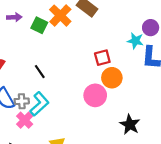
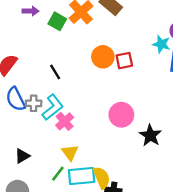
orange circle: (112, 78) -> (103, 57), moved
pink circle: (95, 95) -> (121, 115), moved
pink cross: (25, 120) -> (65, 121), moved

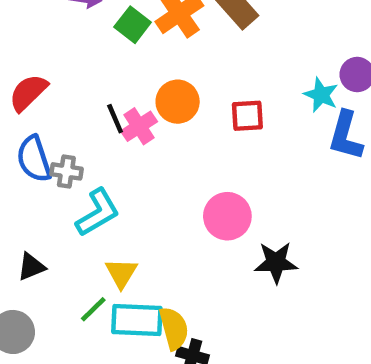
orange circle: (103, 57) -> (178, 102), moved
cyan L-shape: (53, 107) -> (98, 213), moved
pink cross: (65, 121) -> (139, 126), moved
black star: (150, 135) -> (276, 262), turned 30

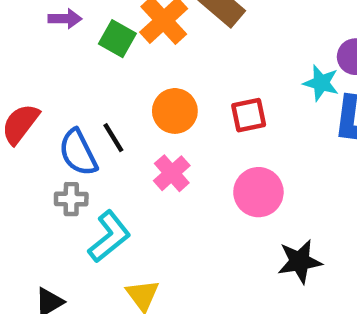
pink cross: (139, 126) -> (172, 173), moved
blue semicircle: (34, 159) -> (78, 153), moved
pink circle: (227, 216) -> (258, 192), moved

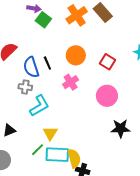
green square: (117, 39) -> (43, 20), moved
red square: (249, 115) -> (108, 62), turned 35

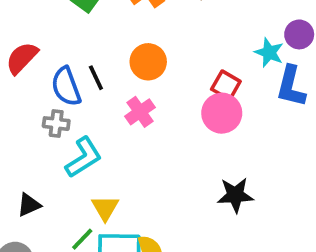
red square: (108, 62) -> (226, 85), moved
pink circle: (107, 96) -> (222, 113), moved

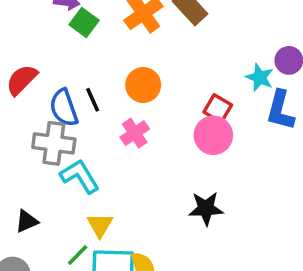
gray cross: (56, 124) -> (54, 143), size x1.6
cyan L-shape: (84, 157) -> (80, 176), turned -90
black star: (235, 195) -> (206, 208), moved

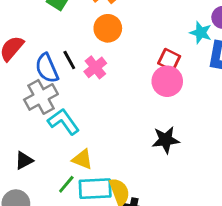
orange circle: (143, 85) -> (108, 28), moved
pink cross: (135, 133) -> (95, 67), moved
gray cross: (54, 143) -> (41, 97), turned -32
yellow triangle: (100, 225) -> (82, 159), turned -35

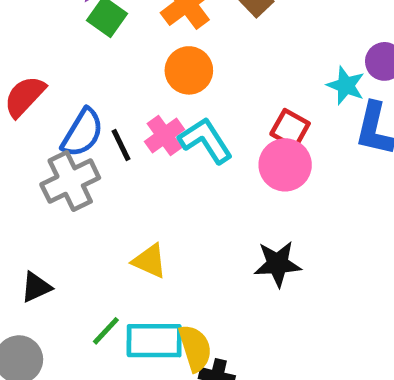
black line: (69, 60) -> (121, 145), moved
blue semicircle: (47, 68) -> (82, 133), turned -128
cyan L-shape: (64, 122) -> (206, 140), moved
yellow triangle: (82, 159) -> (150, 261), moved

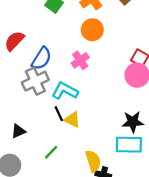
cyan L-shape: (206, 140) -> (65, 91), moved, turned -30
black line: (121, 145) -> (59, 114), moved
cyan rectangle: (154, 341) -> (129, 145), moved

